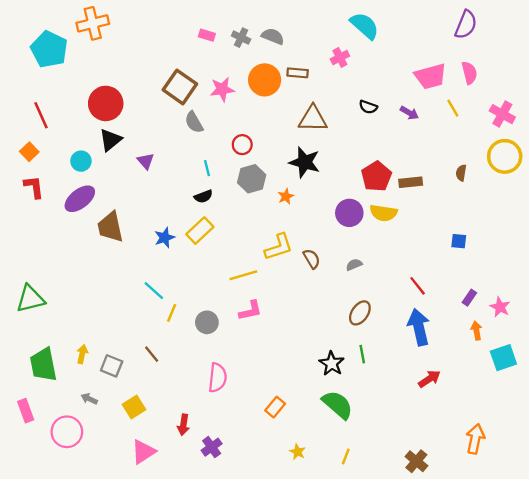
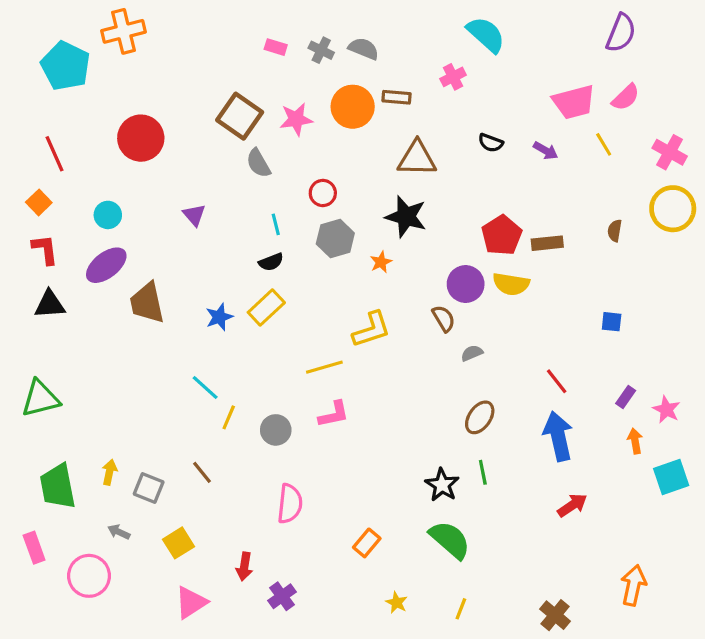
pink semicircle: (469, 73) -> (626, 97), turned 60
black triangle: (110, 140) -> (50, 304), moved, turned 35
brown semicircle: (312, 259) -> (444, 319), moved

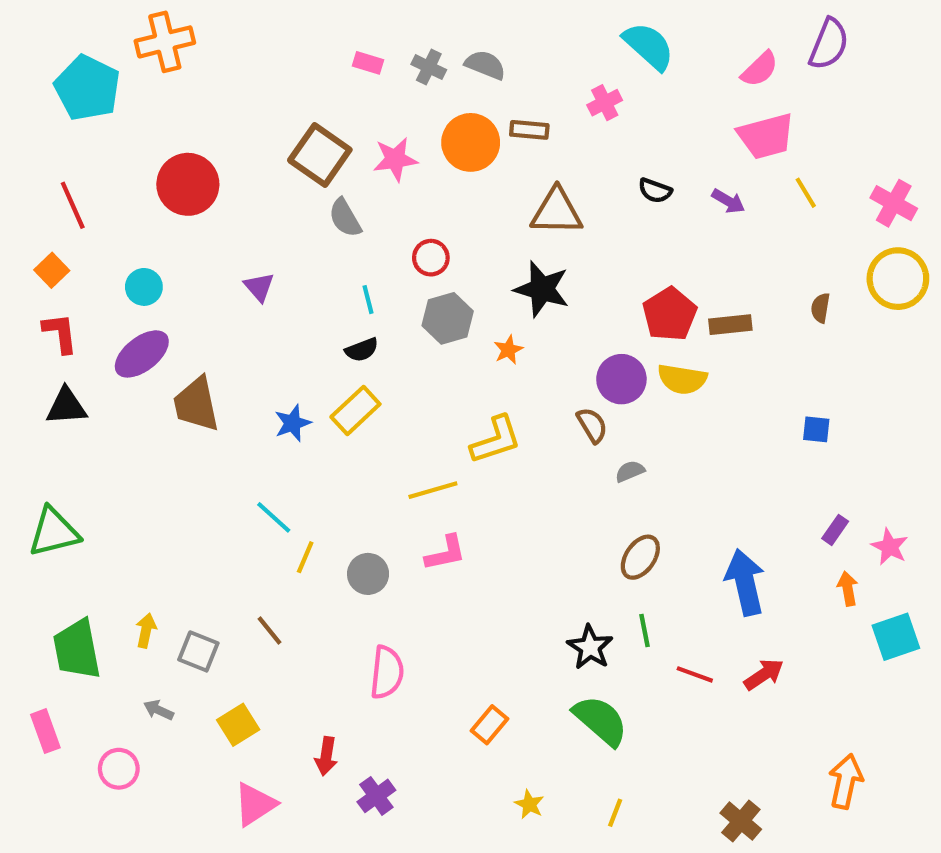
pink semicircle: (626, 97) -> (760, 69), moved
red line: (557, 381) -> (695, 674), moved, turned -32
pink circle: (89, 576) -> (119, 769), size x0.7

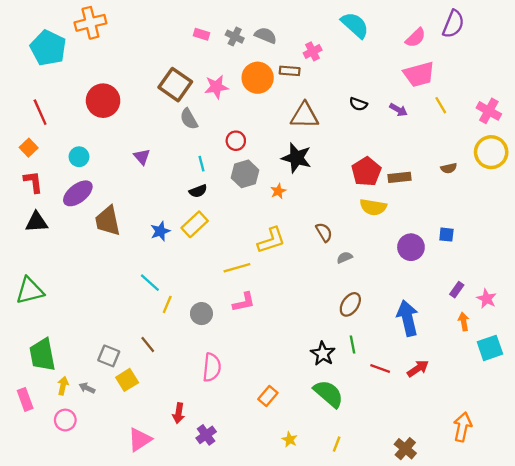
pink cross: (605, 103) -> (313, 51), moved
brown semicircle: (820, 308) -> (449, 168), turned -112
purple circle: (621, 379) -> (411, 247), moved
yellow arrow: (146, 630) -> (63, 386), moved
yellow square: (238, 725) -> (127, 380), moved

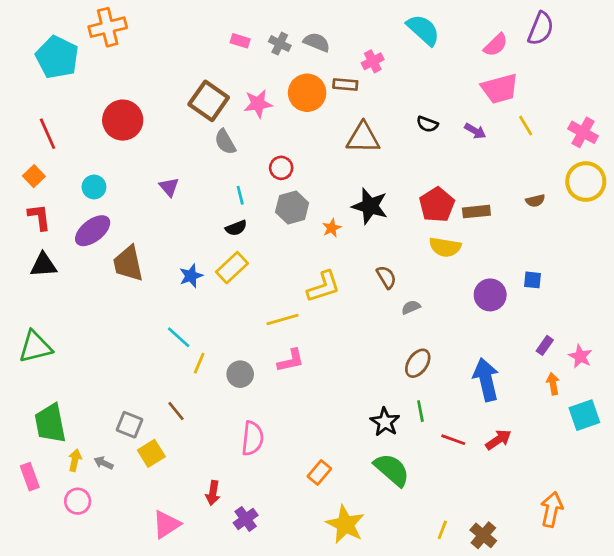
black star: (297, 158) -> (370, 206), moved
yellow star: (290, 439) -> (345, 524), size x2.0
yellow line: (337, 444) -> (442, 530), moved

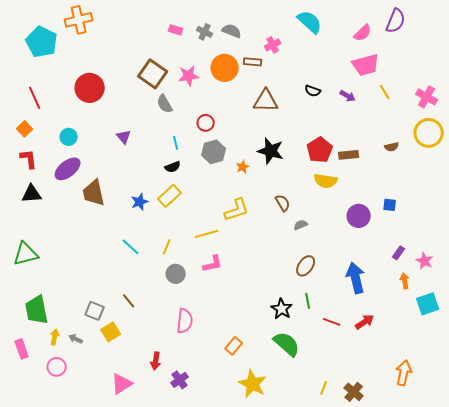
yellow line: (199, 363) -> (167, 247), moved

